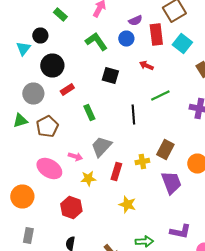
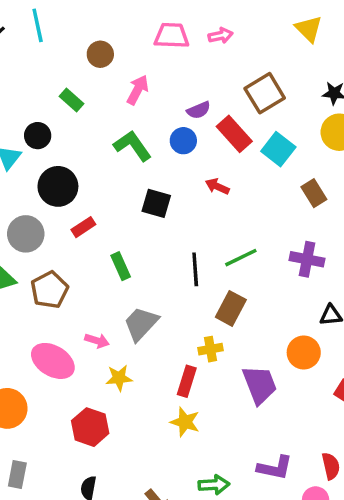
red rectangle: (156, 34) -> (234, 134), turned -35
green line: (160, 96) -> (241, 258), moved
brown rectangle: (165, 150) -> (231, 308), moved
red rectangle: (116, 172) -> (187, 381), moved

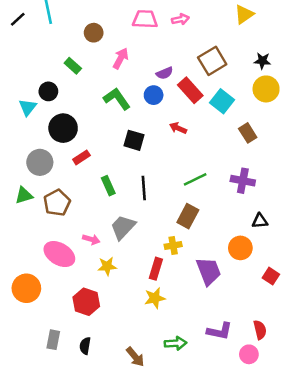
yellow triangle: (309, 29) -> (244, 14), turned 40
black line: (195, 269) -> (144, 188), moved
yellow star: (185, 422) -> (155, 298), turned -30
gray rectangle: (17, 475) -> (53, 340), moved

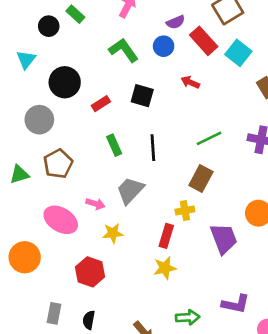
black circle: (48, 91) -> (49, 26), moved
red rectangle: (81, 157) -> (101, 104), moved
green triangle: (24, 195) -> (19, 174), moved

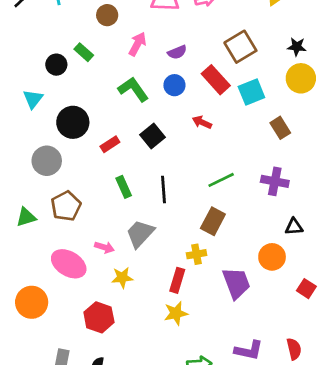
purple semicircle: (176, 22) -> (177, 52), moved
cyan square: (238, 53) -> (251, 92), turned 30
black square: (142, 96) -> (152, 136), turned 35

